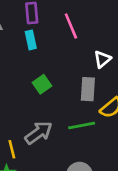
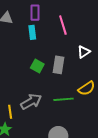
green square: (42, 84) -> (37, 66), turned -32
gray rectangle: (88, 89) -> (58, 65), moved

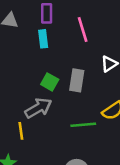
gray arrow: (31, 102) -> (38, 108), moved
yellow line: (10, 112) -> (21, 131), moved

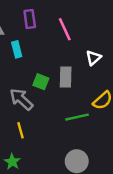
cyan rectangle: (43, 39) -> (17, 49), moved
gray arrow: (38, 108) -> (21, 99), moved, turned -100

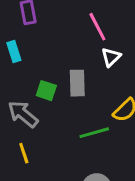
pink line: (65, 29) -> (97, 27), moved

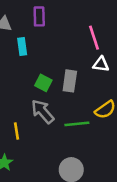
white triangle: (111, 57) -> (101, 64), turned 42
gray arrow: (23, 114) -> (43, 112), moved

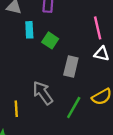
green square: (43, 83) -> (50, 40), moved
green line: (77, 124) -> (74, 108), turned -60

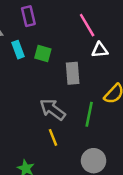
yellow line: (16, 109) -> (53, 137), moved

